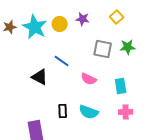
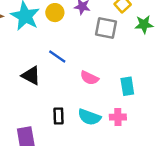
green star: (128, 47) -> (144, 24), moved
gray square: (103, 49) -> (106, 28), moved
pink cross: (126, 112) -> (118, 117), moved

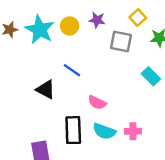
pink semicircle: (89, 78) -> (97, 103), moved
cyan rectangle: (127, 86) -> (151, 76), moved, turned -36
black rectangle: (58, 116) -> (73, 130), size x1.6

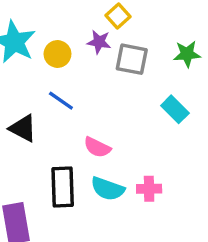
yellow square: (138, 18) -> (118, 16), moved
purple star: (97, 20) -> (99, 42), moved
yellow circle: (70, 26) -> (57, 54), moved

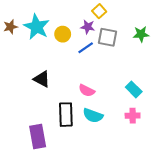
blue line: (61, 101) -> (86, 48), moved, turned -70
cyan rectangle: (175, 109) -> (134, 89), moved
pink cross: (149, 189) -> (133, 116), moved

